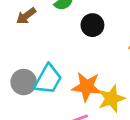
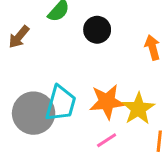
gray circle: (24, 82) -> (34, 113), size x1.4

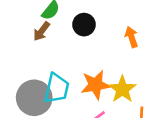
brown arrow: (19, 37) -> (42, 31), moved

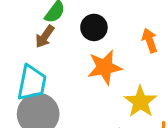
orange star: (96, 85) -> (105, 67), moved
cyan trapezoid: (57, 88) -> (32, 83), moved

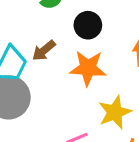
brown arrow: (45, 36) -> (44, 50), moved

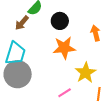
brown arrow: (44, 50) -> (22, 23), moved

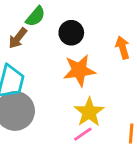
yellow star: (86, 73) -> (89, 112), moved

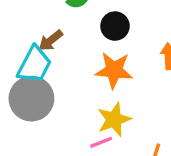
brown arrow: (18, 38) -> (51, 40), moved

